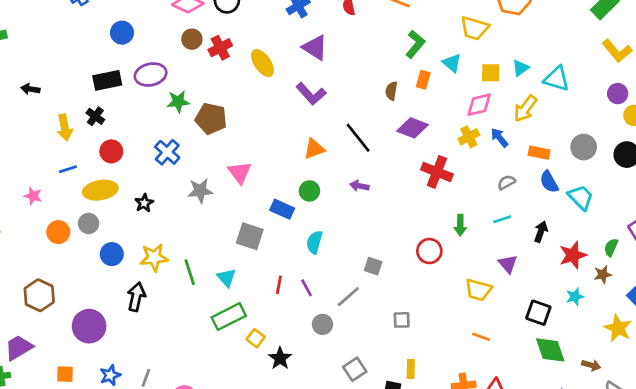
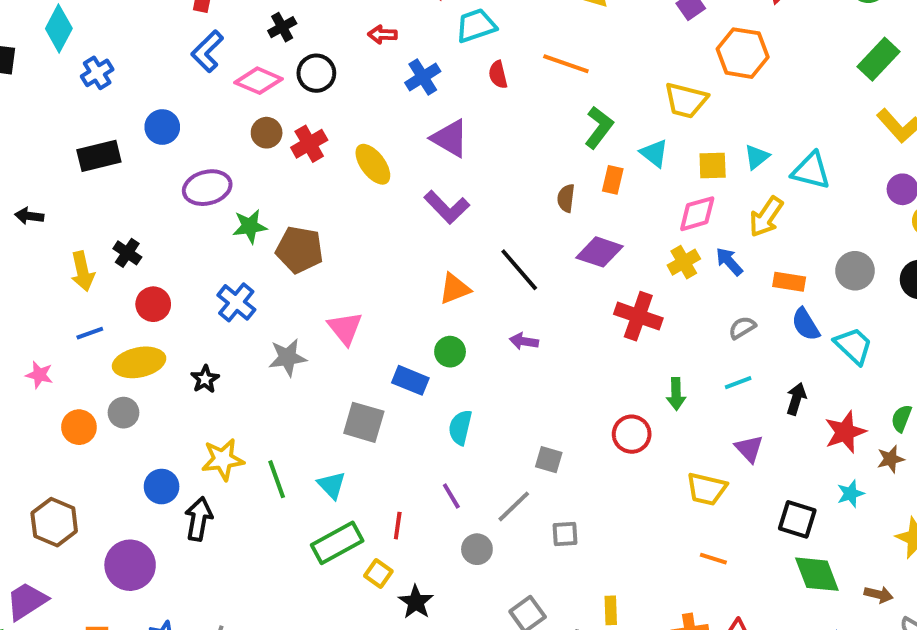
black rectangle: (107, 80) -> (99, 156), moved
blue circle: (112, 254) -> (162, 487), moved
red line: (279, 285) -> (398, 526), moved
gray square: (402, 320) -> (565, 534), moved

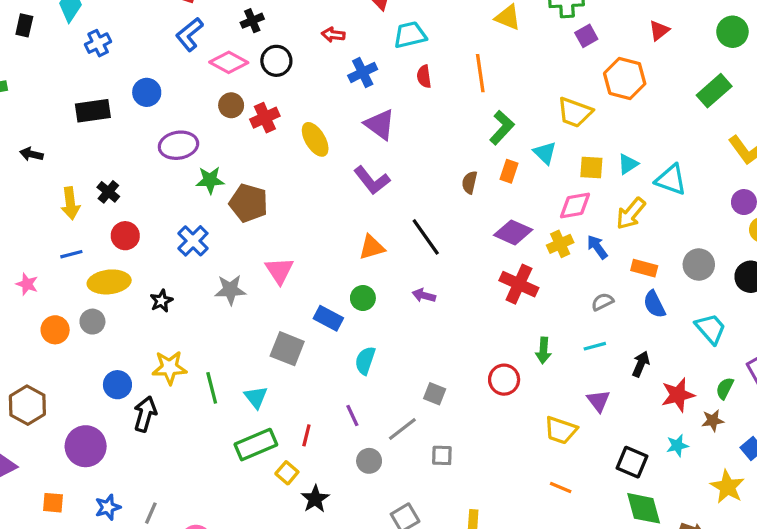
green rectangle: (878, 59) -> (714, 91), moved
orange line: (566, 64) -> (480, 73), turned 57
purple diamond: (600, 252) -> (513, 232), moved
cyan trapezoid: (853, 346) -> (711, 329), moved

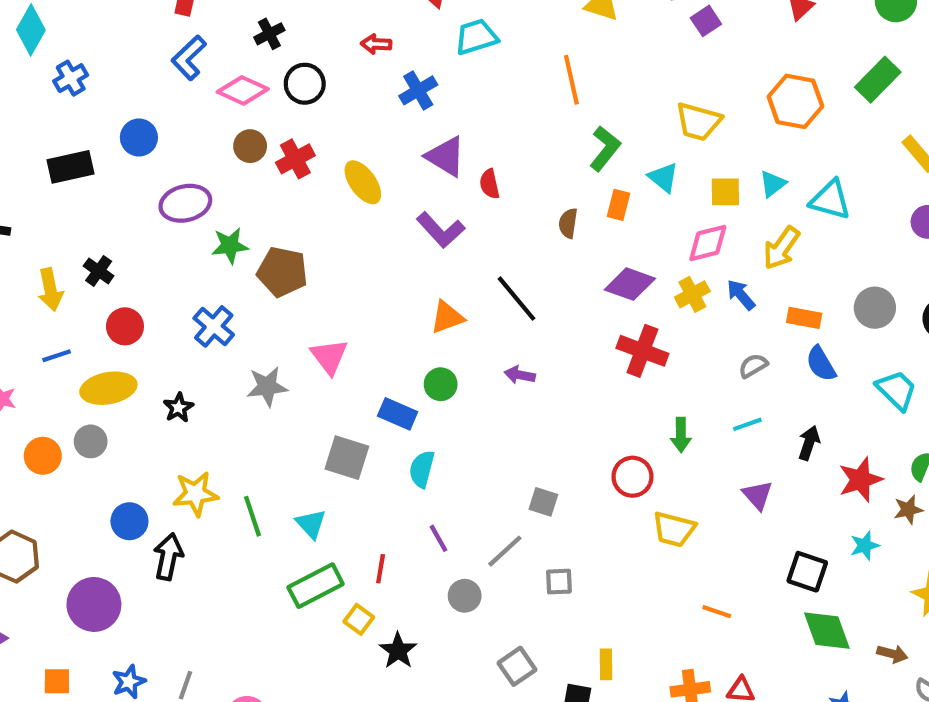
red semicircle: (424, 77) -> (489, 184), moved
orange hexagon: (625, 78) -> (795, 101), moved
cyan semicircle: (365, 360) -> (422, 469), moved
yellow trapezoid: (561, 430) -> (674, 529), moved

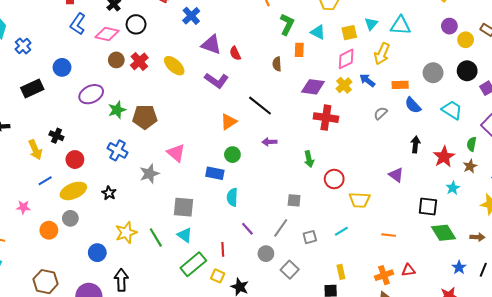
cyan line: (747, 424) -> (341, 231), moved
green arrow: (681, 435) -> (309, 159), moved
gray square: (347, 458) -> (183, 207), moved
black arrow: (168, 557) -> (121, 280), moved
gray square: (517, 666) -> (290, 270), moved

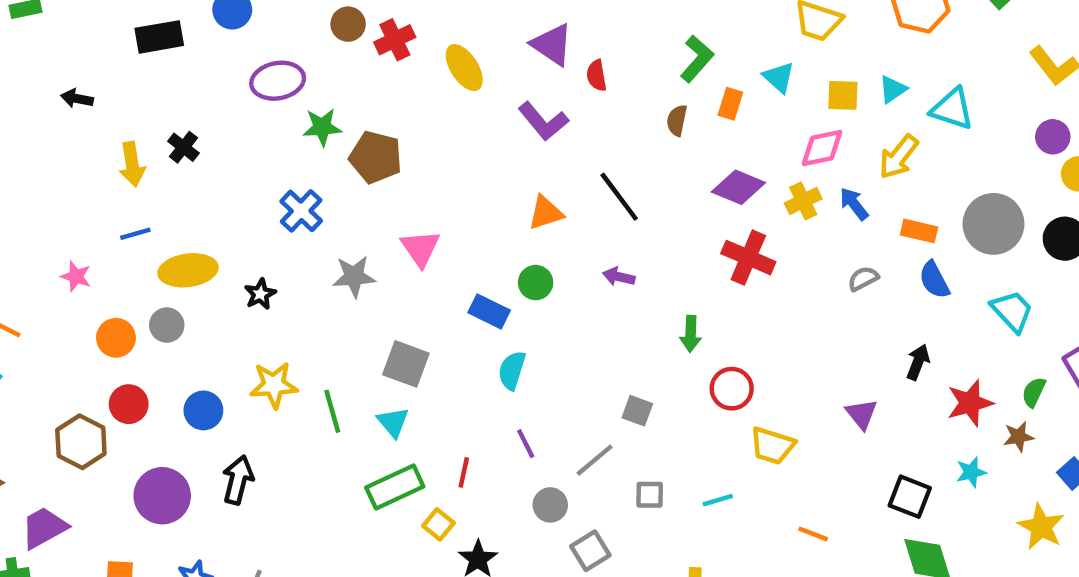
green L-shape: (287, 24) -> (697, 59), moved
gray circle: (433, 73) -> (993, 224), size x1.4
red circle: (75, 160) -> (129, 404), moved

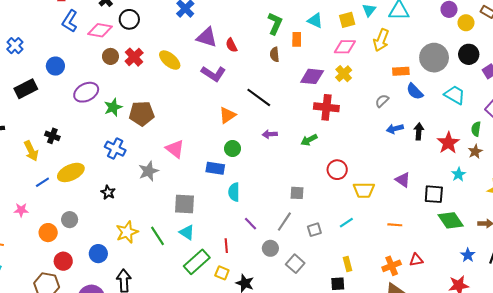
pink diamond: (822, 148) -> (345, 47), turned 30
blue arrow: (854, 204) -> (395, 129), moved, turned -49
yellow ellipse: (188, 270) -> (71, 172), moved
green arrow: (691, 334) -> (309, 140), moved, turned 77
purple triangle: (862, 414) -> (403, 180), moved

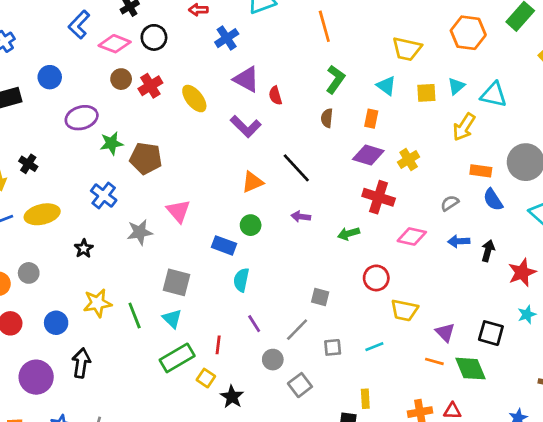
orange rectangle: (297, 39) -> (371, 119), moved
pink diamond: (345, 47) -> (412, 236), moved
purple triangle: (403, 180) -> (445, 332), moved
green diamond: (451, 220) -> (470, 369), moved

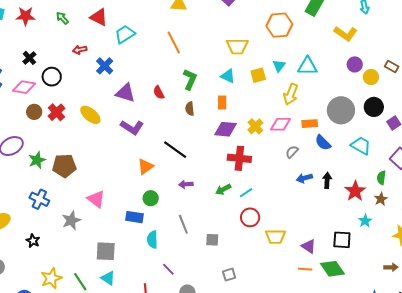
red semicircle: (275, 95) -> (159, 93), moved
pink diamond: (412, 236) -> (280, 124), moved
gray line: (297, 330) -> (183, 224), moved, turned -54
cyan line: (374, 347) -> (246, 193), moved

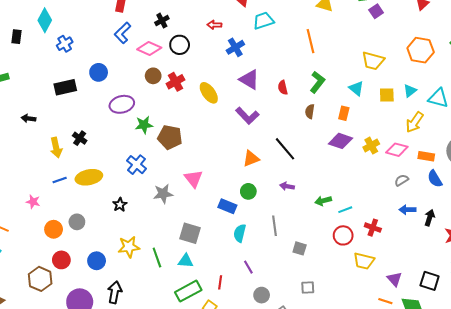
red cross: (239, 158) -> (373, 228), moved, size x0.7
cyan triangle: (108, 278) -> (186, 261), turned -42

